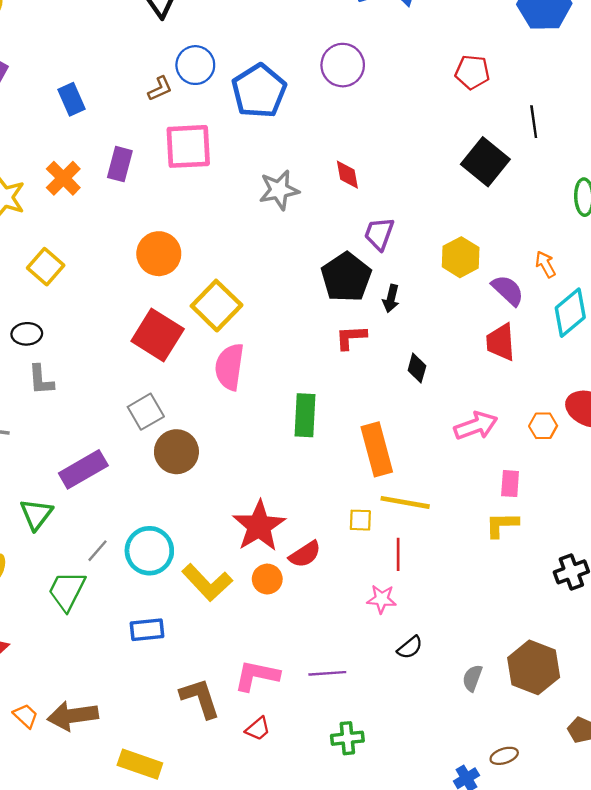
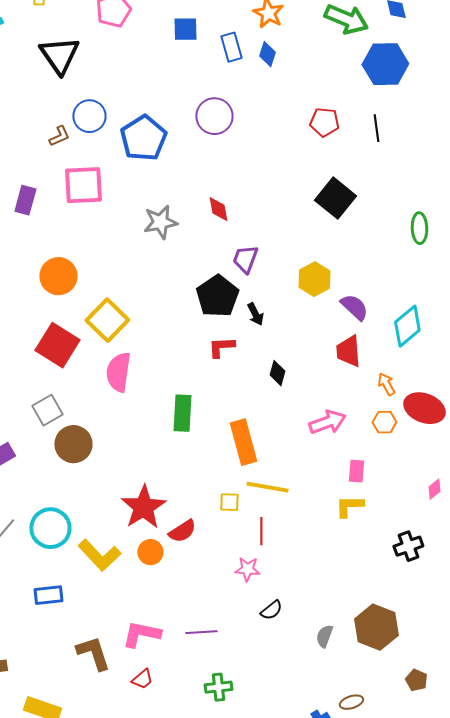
black line: (534, 122) -> (376, 128), moved
orange arrow: (545, 264) -> (386, 384), moved
black arrow: (391, 298) -> (255, 314), turned -40

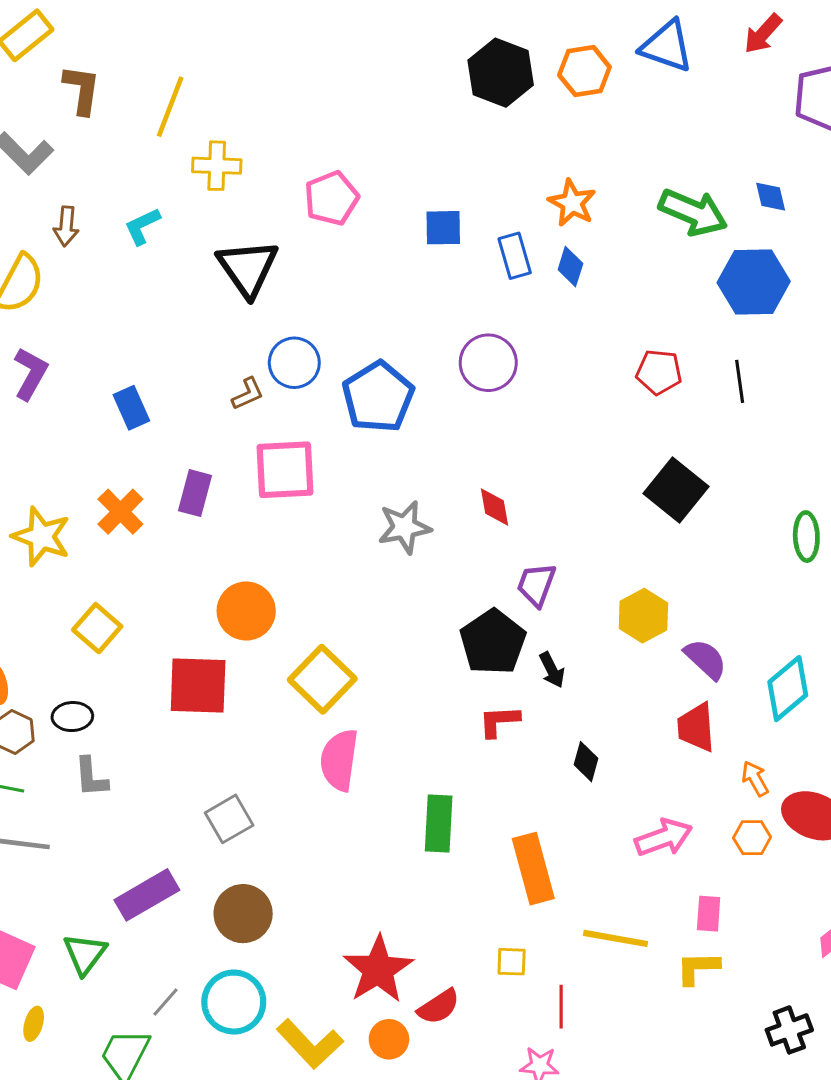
red square: (57, 345) -> (198, 685), moved, turned -30
brown circle: (73, 444) -> (243, 914), moved
yellow line: (267, 487) -> (615, 938), moved

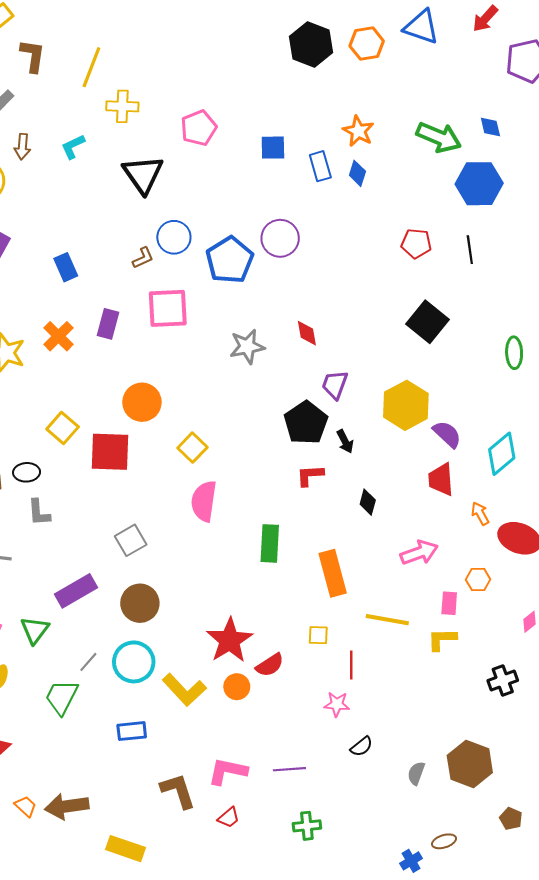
purple circle: (488, 363) -> (280, 238), moved
yellow hexagon: (643, 616) -> (406, 405), size x1.4
yellow square: (97, 628) -> (63, 428), moved
yellow square: (322, 679) -> (192, 448), size x0.7
orange hexagon: (752, 838) -> (478, 579), moved

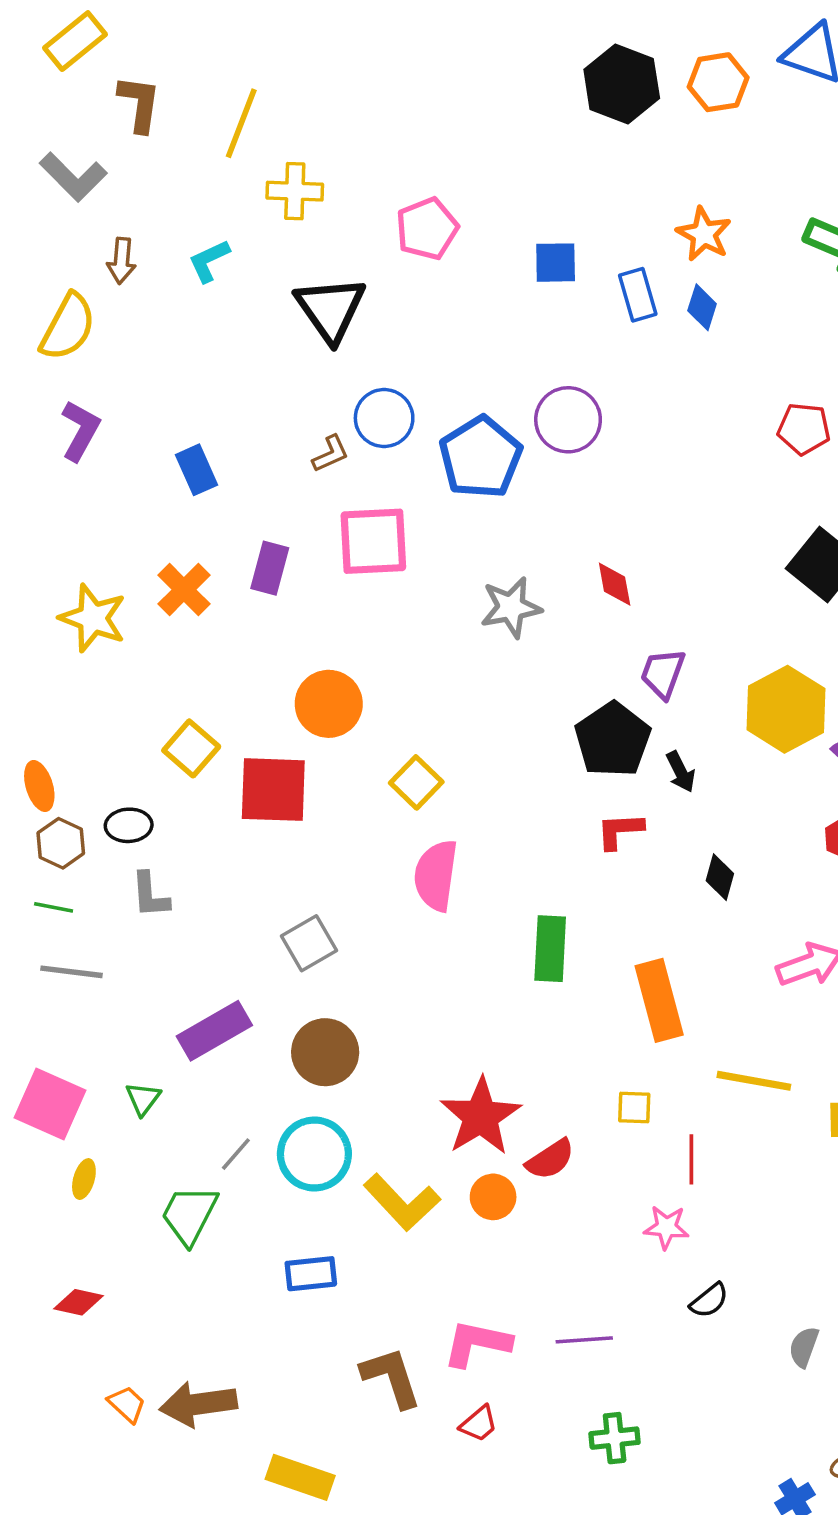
green triangle: (35, 630) -> (143, 1099), size x0.7

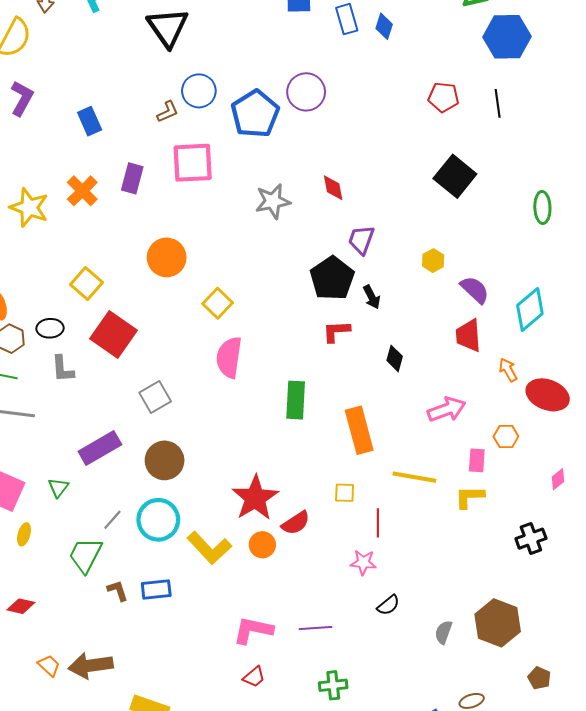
yellow hexagon: (786, 709) -> (433, 261), size x0.5
red square: (273, 790) -> (114, 334), moved, turned 33
brown L-shape: (391, 1377) -> (118, 591), moved, size x0.6

